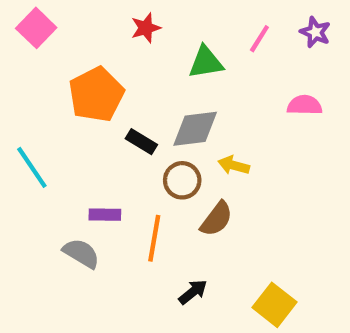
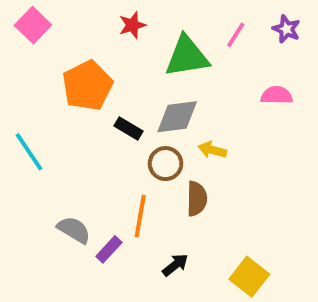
green triangle: (206, 62) -> (187, 56), size x1.4
purple rectangle: (105, 215) -> (109, 249), moved, turned -48
brown semicircle: (217, 219) -> (197, 199), turned -36

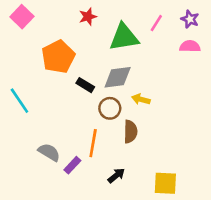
pink semicircle: (277, 95) -> (190, 46), moved
yellow square: (249, 277) -> (165, 183), turned -35

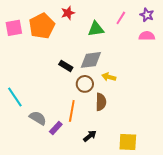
pink square: (22, 17) -> (14, 28), moved, turned 36
green triangle: (124, 37) -> (96, 29), size x0.7
orange pentagon: (58, 57) -> (42, 26), moved
cyan line: (19, 101) -> (15, 97), moved

